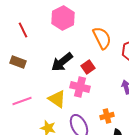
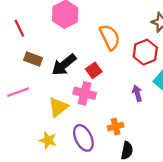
brown rectangle: (18, 62) -> (33, 59), moved
yellow triangle: (57, 99) -> (58, 107), turned 48
pink line: (22, 101) -> (18, 92), moved

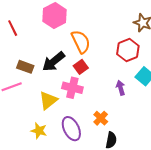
orange semicircle: (110, 37) -> (81, 42), moved
brown rectangle: (33, 59) -> (25, 67), moved
orange cross: (115, 126) -> (101, 118), turned -32

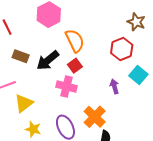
brown rectangle: (25, 67) -> (21, 56), moved
yellow triangle: (48, 100) -> (24, 103), moved
orange cross: (101, 118) -> (95, 117), size x1.5

